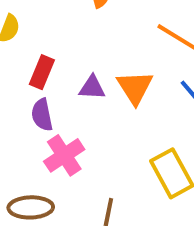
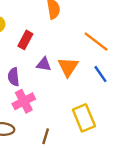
red rectangle: (42, 72) -> (25, 40), moved

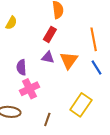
red rectangle: (25, 40) -> (50, 34), moved
orange line: (96, 42) -> (94, 39), turned 40
yellow rectangle: (84, 118) -> (81, 105), turned 55

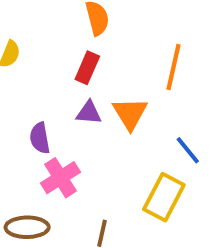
orange line: (94, 39) -> (174, 67), turned 30
blue line: (96, 67) -> (188, 150), moved

